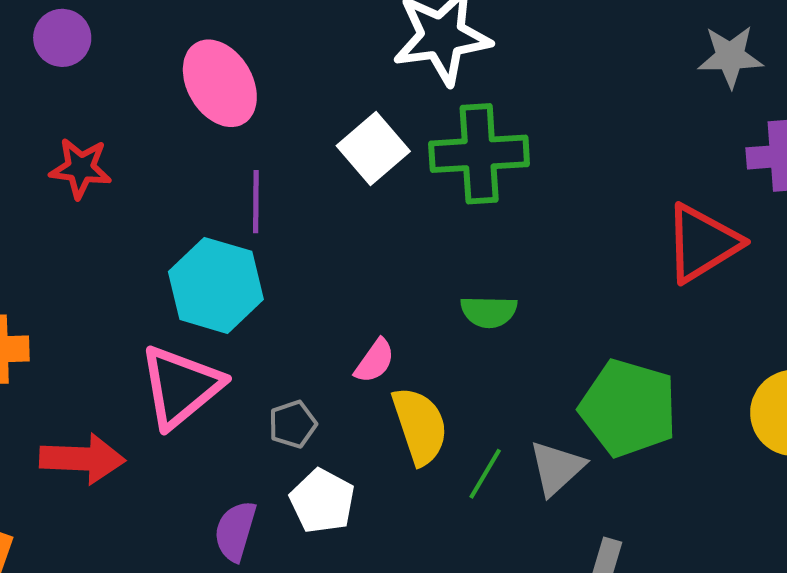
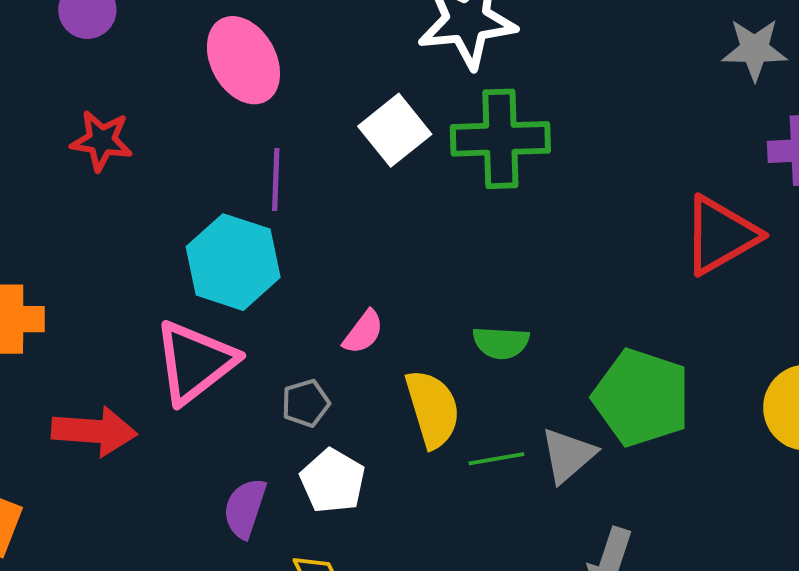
green semicircle: (489, 312) -> (501, 343), moved
pink semicircle: (375, 361) -> (363, 332), moved
green line: (485, 474) -> (496, 459), turned 48

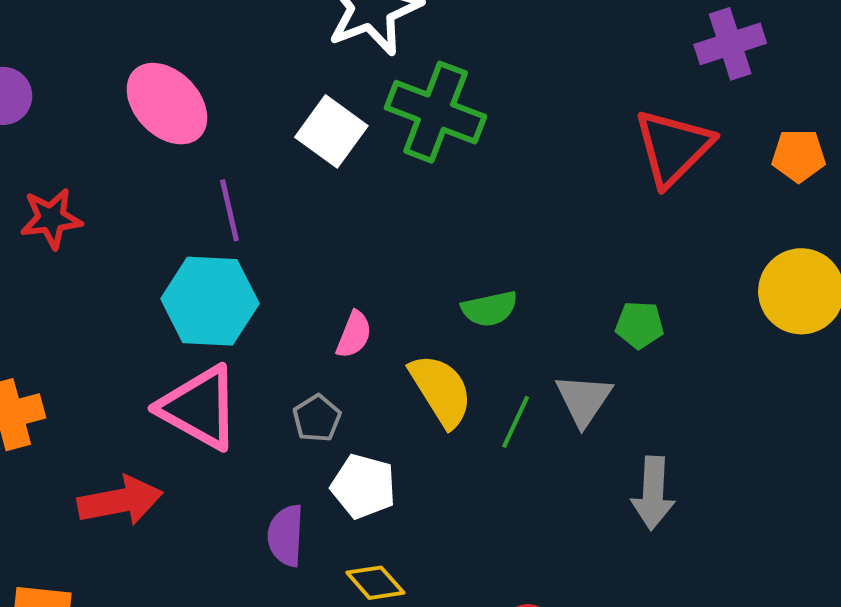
green cross: (500, 139) -> (436, 112), turned 38
pink triangle: (195, 362) -> (199, 408), turned -38
green pentagon: (642, 398) -> (640, 325), size x0.5
green line: (496, 459) -> (516, 422), turned -40

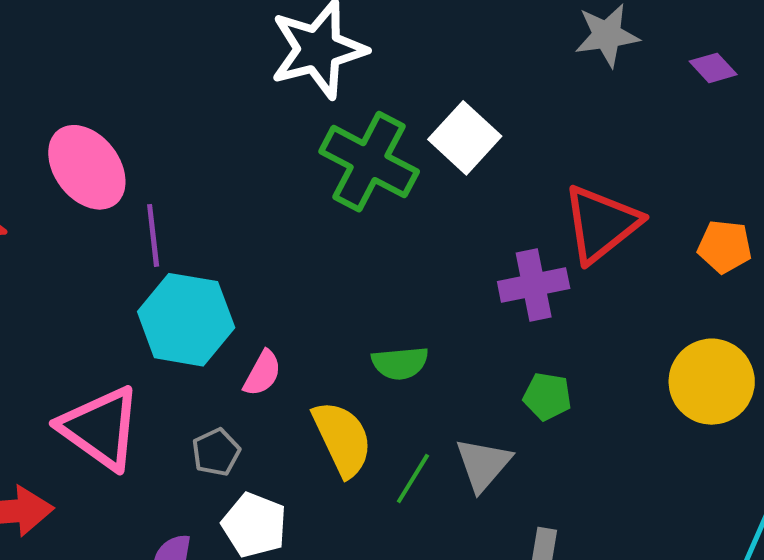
purple cross: (730, 44) -> (534, 285), moved
pink ellipse: (167, 104) -> (87, 167), moved
white square: (331, 131) -> (465, 138), moved
cyan hexagon: (210, 301) -> (186, 320), moved

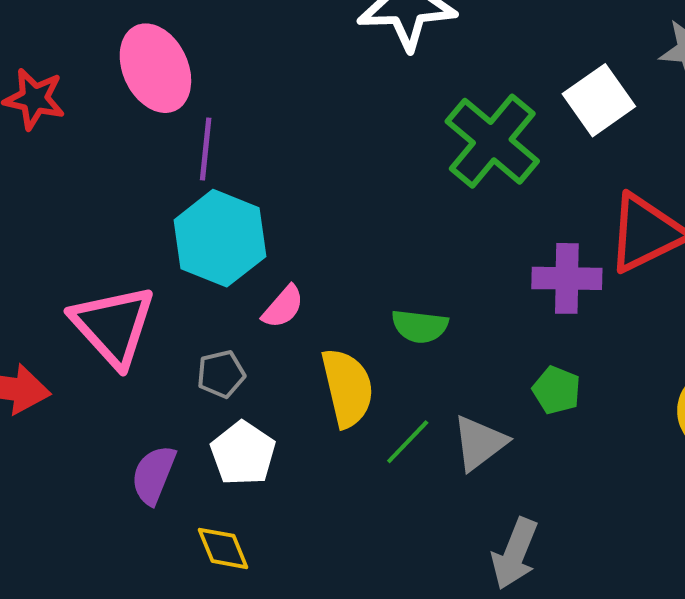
white square: (465, 138) -> (599, 100), moved
green cross: (369, 162) -> (492, 141), moved

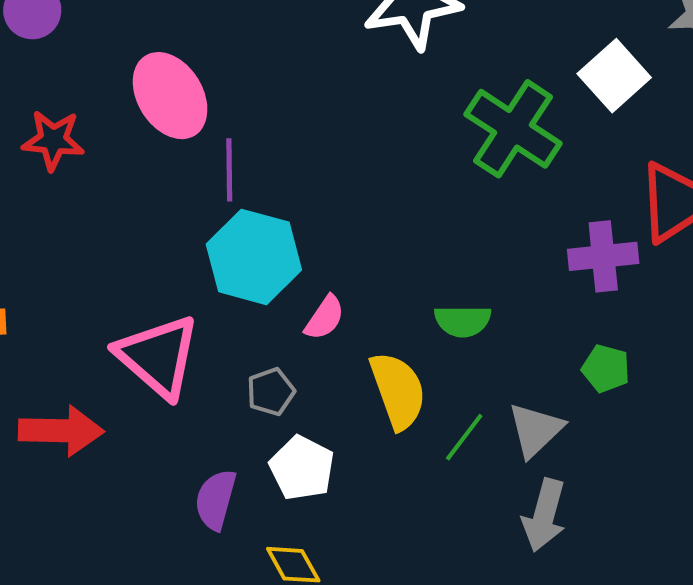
gray arrow: (515, 554) -> (544, 515), moved

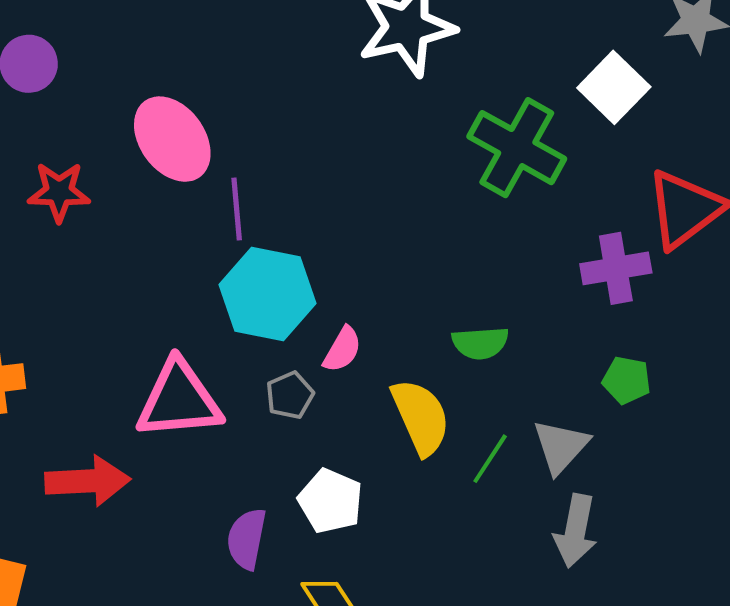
pink triangle: (158, 356) -> (179, 400), turned -42
gray pentagon: (271, 392) -> (290, 395), moved

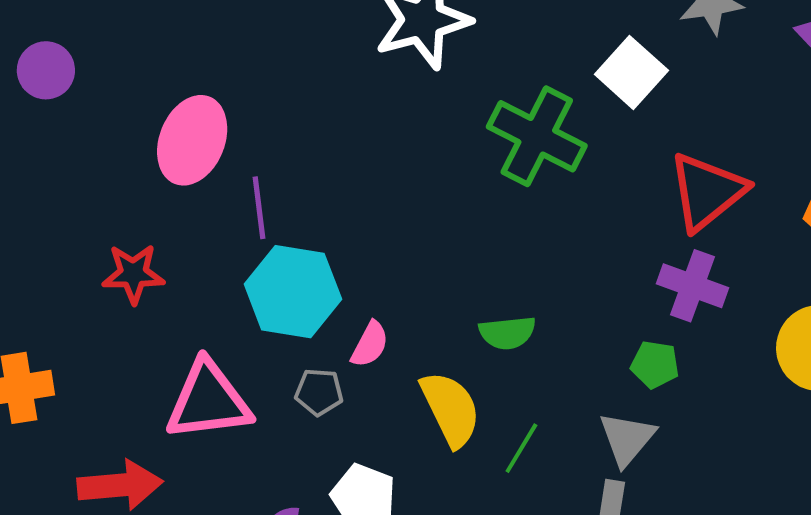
pink ellipse: (172, 139) -> (192, 140), turned 60
red star: (59, 192) -> (133, 274), moved
purple cross: (616, 268) -> (693, 286), moved, turned 32
gray pentagon: (290, 395) -> (319, 392), turned 30
gray triangle: (561, 446) -> (627, 439), moved

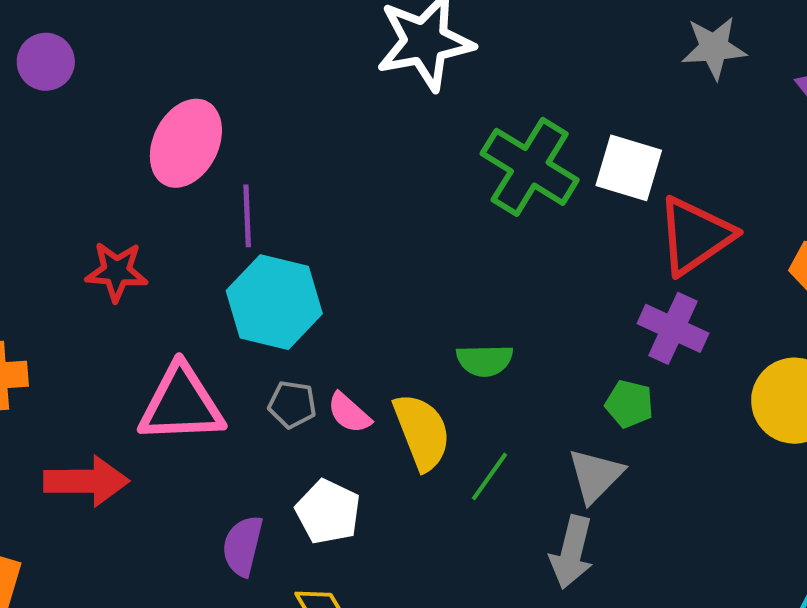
white square: (631, 72) -> (629, 168), moved, turned -30
pink semicircle: (370, 344) -> (349, 413), moved, turned 99

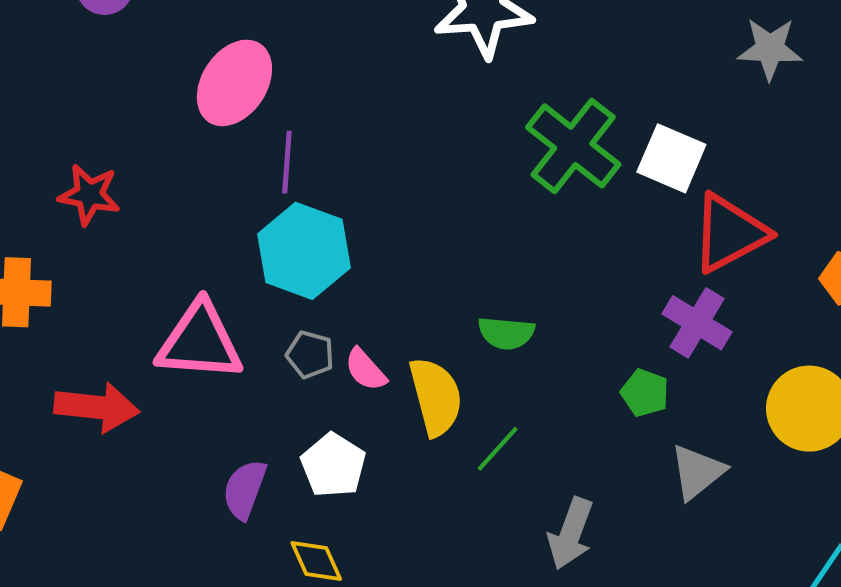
red star: (117, 272) -> (89, 195), moved
gray triangle: (595, 476) -> (697, 472), moved

